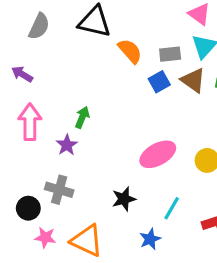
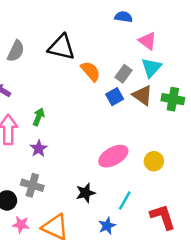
gray rectangle: (170, 54) -> (123, 74), turned -48
green arrow: (82, 117) -> (39, 117), moved

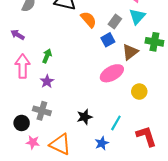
brown triangle: (142, 95) -> (130, 52), moved, turned 48
pink ellipse: (113, 156) -> (112, 73), moved

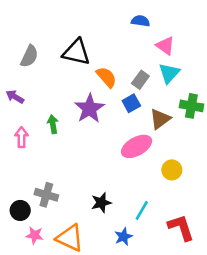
green arrow: (47, 56) -> (53, 124), turned -32
pink arrow: (23, 66) -> (21, 137), size x0.7
purple star: (47, 81) -> (89, 108), moved, size x1.6

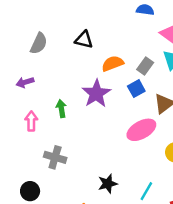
black triangle: (76, 52) -> (84, 40), size x0.7
orange semicircle: (106, 77) -> (113, 64), turned -70
purple arrow: (15, 97) -> (25, 82), turned -48
gray cross: (46, 195) -> (55, 157), moved

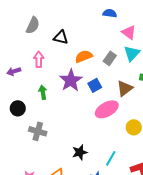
gray semicircle: (39, 43) -> (33, 25), moved
blue square: (136, 89) -> (95, 85), moved
pink arrow: (31, 121) -> (39, 59), moved
black circle: (30, 191) -> (18, 108), moved

